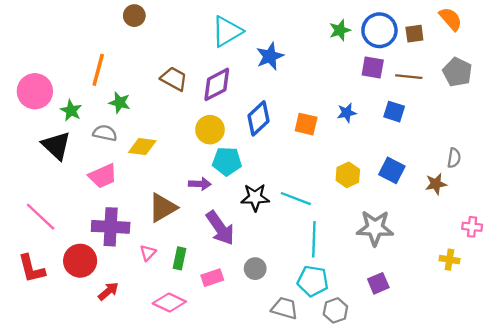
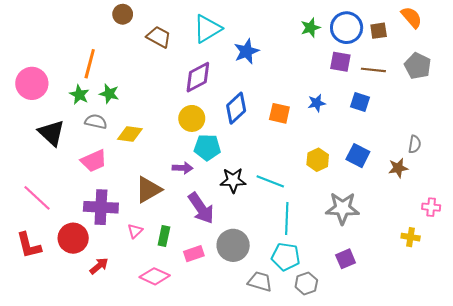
brown trapezoid: (174, 79) -> (159, 37), moved
green star: (71, 110) -> (79, 95), moved
gray circle: (255, 269) -> (233, 245), size x1.6

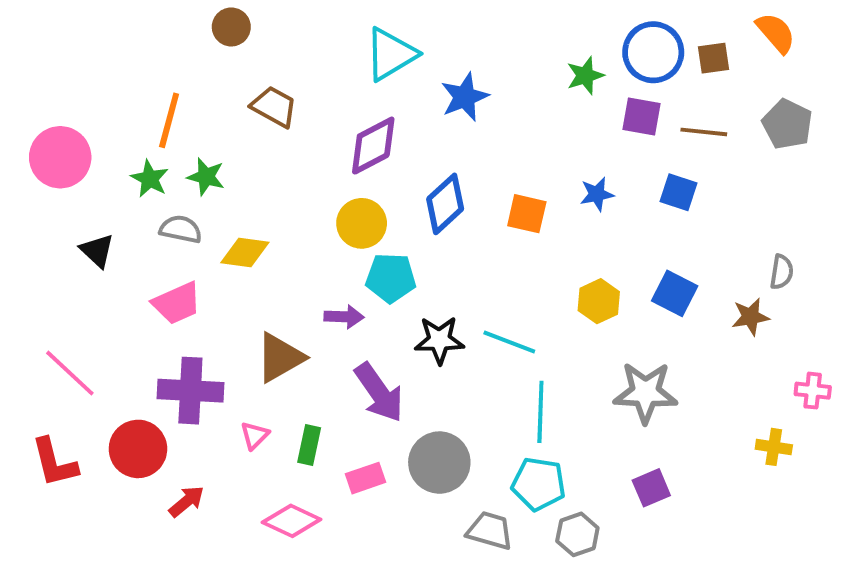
green star: (310, 28) -> (585, 76), moved
brown trapezoid: (159, 37) -> (274, 107), moved
black triangle: (51, 133) -> (97, 251), size x0.7

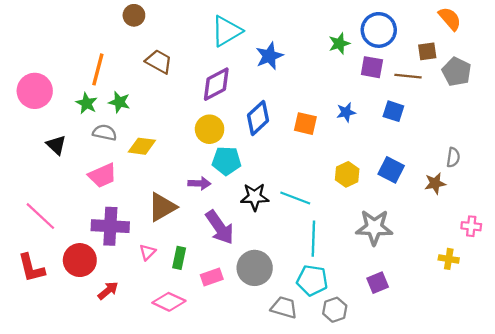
brown square: (714, 58) -> (427, 51), moved

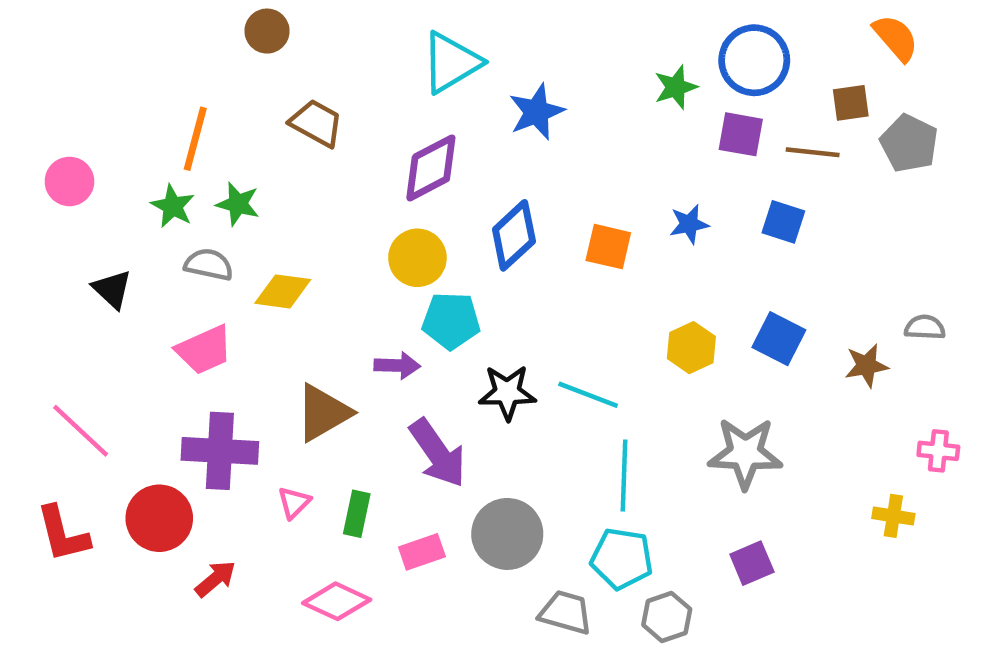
pink circle: (35, 91) -> (69, 181), size x0.7
gray semicircle: (453, 157) -> (925, 327), moved, turned -96

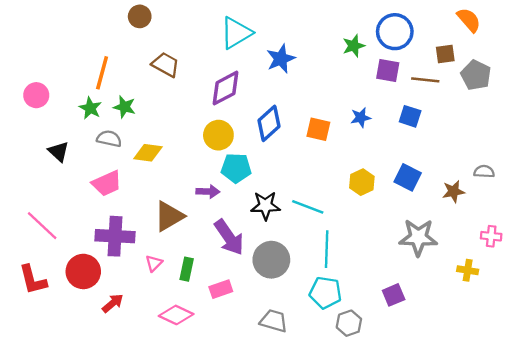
gray star: (745, 453) -> (418, 237), moved
gray circle: (507, 534) -> (271, 260), moved
gray trapezoid: (566, 613) -> (274, 321), moved

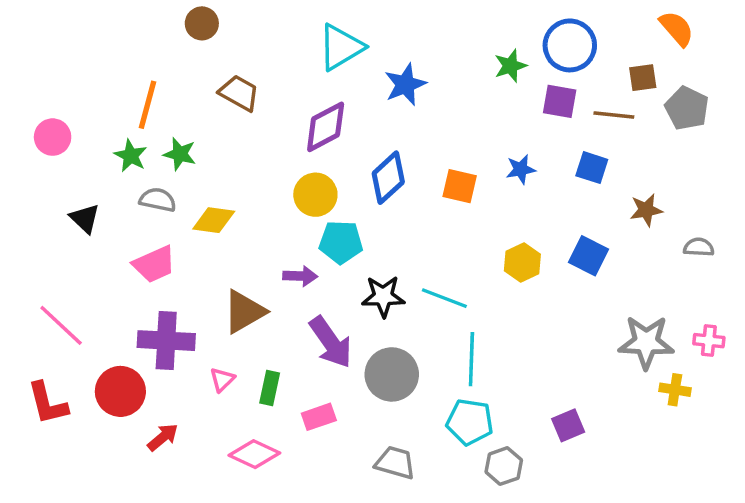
brown star: (454, 192) -> (646, 210), moved
gray star: (418, 237) -> (646, 342), moved

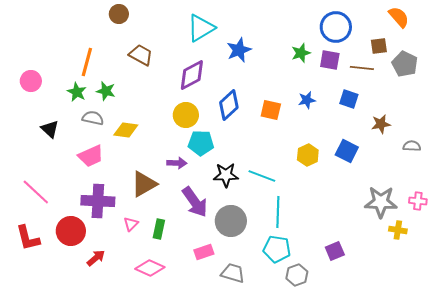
green star: (510, 66) -> (301, 53), moved
pink rectangle: (319, 417) -> (204, 252), moved

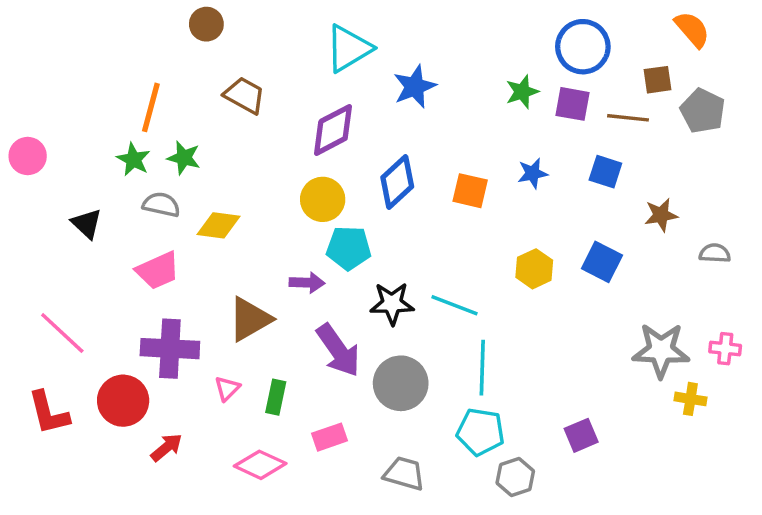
pink circle: (31, 81) -> (28, 156), moved
pink rectangle: (204, 252) -> (330, 437), moved

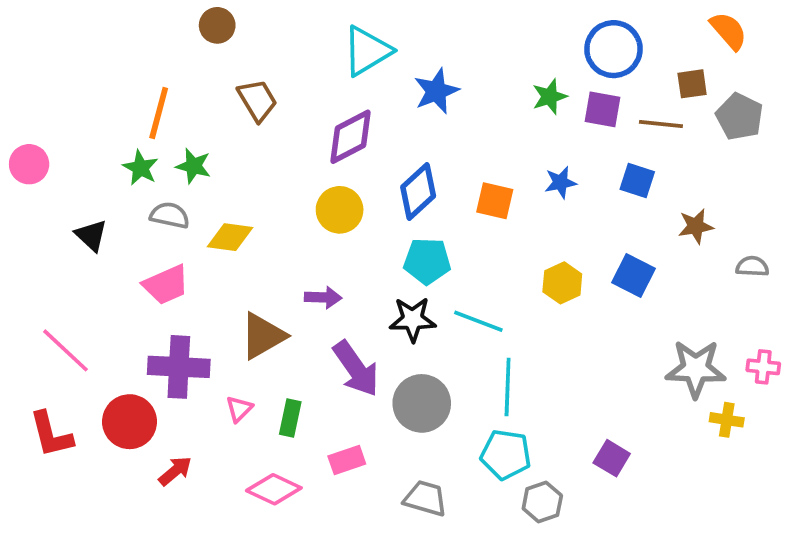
brown trapezoid: (245, 95) -> (257, 100), turned 30
cyan pentagon: (349, 248) -> (427, 261), moved
purple square: (581, 435) -> (612, 458), turned -36

